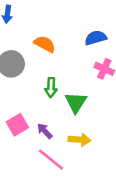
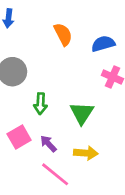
orange semicircle: (45, 44) -> (63, 34), moved, turned 35
green arrow: (51, 87) -> (40, 104), moved

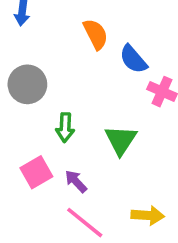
blue semicircle: (103, 44) -> (133, 59), moved, turned -115
yellow arrow: (86, 153) -> (148, 215), moved

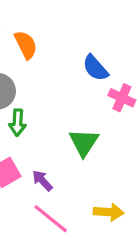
orange semicircle: (96, 34) -> (26, 45), moved
green arrow: (65, 127) -> (17, 123), moved

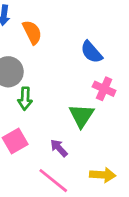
pink cross: (122, 98) -> (104, 89), moved
purple arrow: (42, 181) -> (59, 148), moved

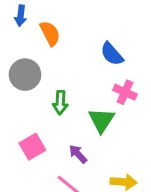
green arrow: (25, 99) -> (60, 103), moved

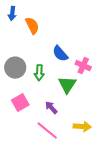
blue semicircle: (112, 54) -> (60, 54), moved
gray circle: (25, 75) -> (15, 68), moved

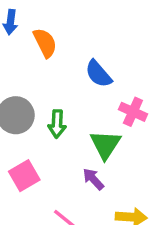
blue semicircle: (60, 54) -> (98, 74), moved
purple arrow: (51, 108) -> (93, 179), moved

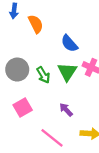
green arrow: (57, 124) -> (43, 75), turned -35
green triangle: (105, 145) -> (67, 72), moved

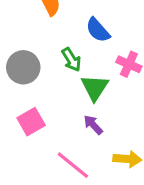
green triangle: (67, 72) -> (95, 88), moved
green arrow: (43, 75) -> (71, 60), moved

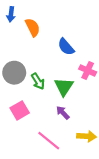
green arrow: (71, 60) -> (38, 81), moved

